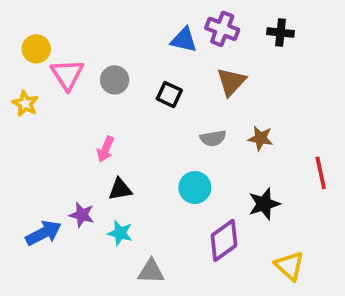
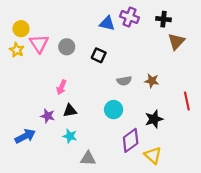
brown triangle: (231, 82) -> (176, 41), moved
yellow star: (25, 104) -> (17, 50), moved
purple star: (82, 215) -> (48, 116), moved
yellow triangle: (290, 266) -> (153, 155), moved

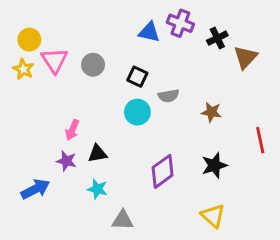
black cross: (164, 19) -> (217, 38), moved, turned -32
gray semicircle: (124, 81) -> (168, 96), moved
pink arrow: (61, 87) -> (72, 130), moved
cyan circle: (114, 110) -> (137, 112), moved
purple diamond: (131, 140) -> (163, 171), moved

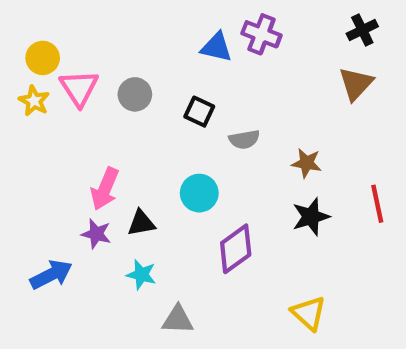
black cross: (217, 38) -> (362, 30), moved
cyan circle: (137, 112) -> (199, 193), moved
pink arrow: (72, 130) -> (105, 189), size x1.4
black star: (214, 165) -> (311, 217), moved

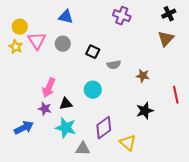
blue triangle: (216, 47) -> (66, 17), moved
black star: (311, 217) -> (145, 111), moved
purple diamond: (236, 249) -> (104, 128), moved
cyan star: (141, 275) -> (66, 128), size x1.5
yellow triangle: (309, 313) -> (128, 143), moved

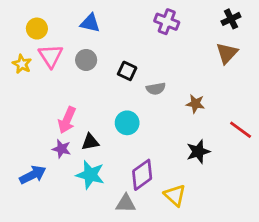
yellow circle: (20, 27) -> (37, 29), moved
red line: (176, 95) -> (241, 130), turned -42
gray triangle: (83, 149) -> (126, 203), moved

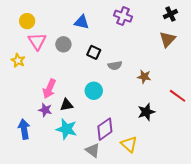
blue triangle: (90, 23) -> (82, 22), moved
yellow star: (22, 64) -> (18, 60), moved
blue arrow: (33, 175) -> (24, 129), turned -72
gray triangle: (126, 203) -> (93, 150), turned 35

